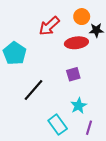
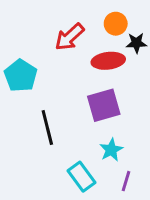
purple square: (73, 74) -> (104, 105), size x1.6
black line: (33, 90) -> (47, 128), turned -55

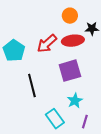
orange circle: (116, 24) -> (70, 16), moved
red arrow: (70, 37) -> (47, 44), moved

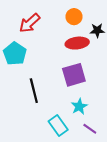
red arrow: (47, 44) -> (30, 23), moved
purple line: (85, 122) -> (90, 129), turned -72

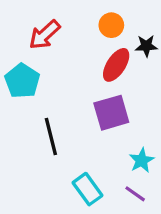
red ellipse: (77, 43) -> (116, 65), turned -50
cyan star: (79, 106) -> (142, 160), moved

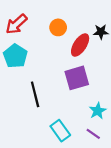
orange circle: (111, 25) -> (58, 27), moved
red arrow: (45, 35) -> (16, 24), moved

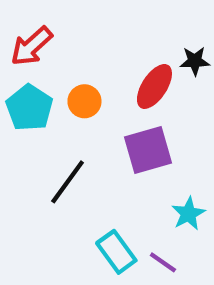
orange circle: (58, 27) -> (84, 101), moved
black line: (35, 94) -> (68, 182), turned 50
purple line: (93, 134) -> (163, 262), moved

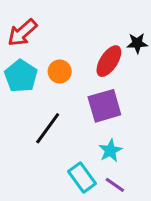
cyan star: (188, 214) -> (110, 151), moved

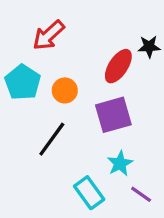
red arrow: (22, 33) -> (49, 35), moved
orange circle: (60, 72) -> (65, 90), moved
purple line: (115, 185) -> (141, 194), moved

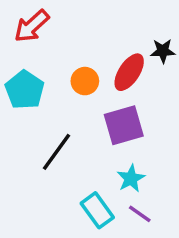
red arrow: (49, 35) -> (32, 26), moved
orange circle: (65, 90) -> (85, 81), moved
purple line: (141, 194) -> (140, 214), moved

